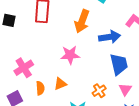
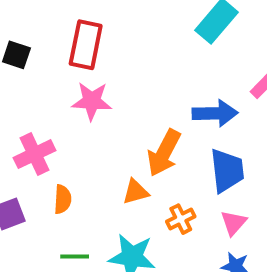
orange arrow: (82, 21) -> (164, 153), moved
pink star: (70, 55) -> (92, 101), moved
orange triangle: (60, 84) -> (136, 192), moved

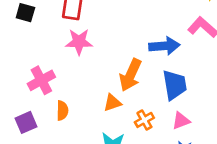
pink triangle: (234, 223) -> (181, 121), turned 30

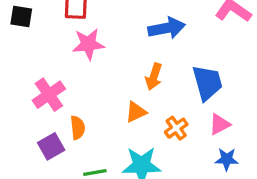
blue arrow: (164, 46) -> (167, 28), moved
orange arrow: (131, 75) -> (154, 77), size x0.7
purple square: (26, 122) -> (51, 146), moved

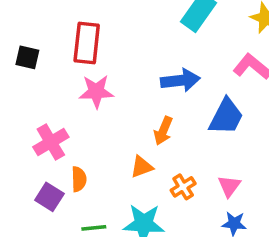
blue trapezoid: (207, 83) -> (226, 117), moved, turned 39
pink triangle: (220, 124) -> (229, 186), turned -30
purple square: (51, 146) -> (49, 197), turned -32

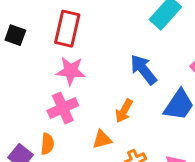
blue arrow: (180, 80) -> (143, 70), turned -128
pink cross: (51, 142) -> (63, 108), moved

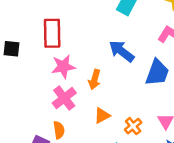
orange arrow: (124, 111) -> (95, 80), moved

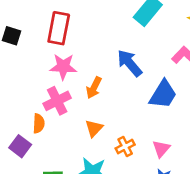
orange triangle: (102, 116) -> (94, 128), turned -30
orange semicircle: (59, 130) -> (39, 123), moved

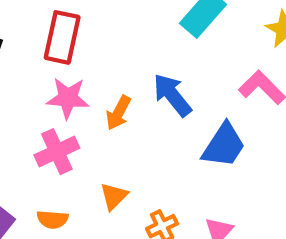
orange arrow: (94, 88) -> (118, 113), moved
orange semicircle: (39, 123) -> (53, 219), moved, turned 90

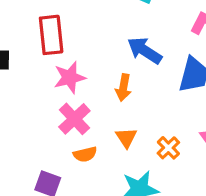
orange arrow: (118, 113) -> (123, 88), moved
orange semicircle: (53, 219) -> (85, 154), moved

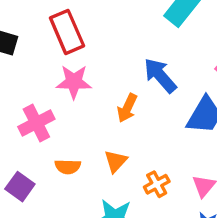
red rectangle: (51, 35) -> (67, 32), turned -33
pink cross: (74, 119) -> (36, 123), moved

